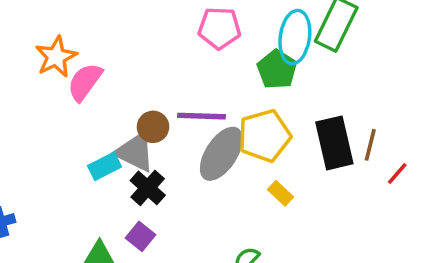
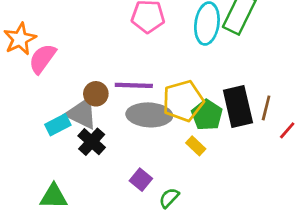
green pentagon: (277, 69) -> (207, 115), moved
gray ellipse: (221, 154) -> (149, 115), turned 60
purple square: (140, 236) -> (141, 180), moved

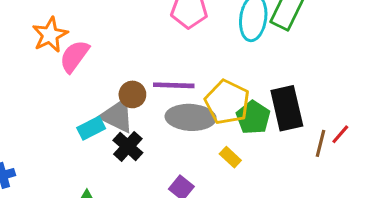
yellow pentagon: (183, 101) -> (227, 102), turned -30
brown line: (266, 108) -> (320, 143), moved
yellow rectangle: (196, 146) -> (230, 157), moved

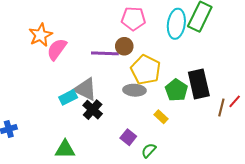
purple line: (174, 85) -> (105, 53), moved
brown circle: (132, 94) -> (124, 46), moved
yellow pentagon: (227, 102) -> (146, 70), moved
gray ellipse: (191, 117) -> (134, 90), size x0.7

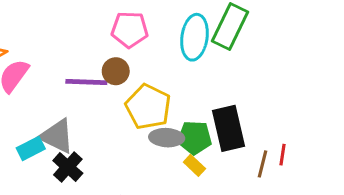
gray ellipse: (134, 90) -> (167, 138), moved
green pentagon: (176, 90) -> (194, 138), turned -30
red line: (235, 101) -> (283, 155), turned -32
yellow rectangle: (161, 117) -> (194, 165), moved

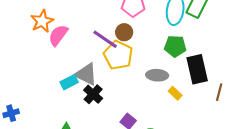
purple line: (86, 82) -> (105, 39), turned 32
yellow pentagon: (148, 107) -> (118, 55), moved
green pentagon: (194, 138) -> (175, 46), moved

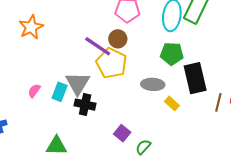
pink semicircle: (58, 35) -> (34, 91), moved, size x0.6
gray triangle: (86, 74) -> (78, 83), turned 35
cyan rectangle: (69, 82) -> (60, 92), turned -42
black cross: (93, 94) -> (85, 105), turned -30

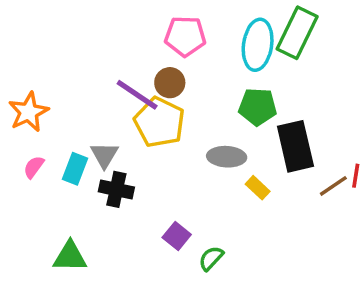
orange star: (31, 27) -> (29, 112), moved
gray triangle: (78, 83) -> (104, 155), size x0.7
brown line: (218, 102) -> (333, 186), turned 42

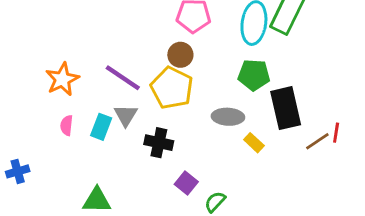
purple line: (137, 95) -> (123, 78), moved
pink semicircle: (34, 167) -> (67, 125), turned -30
black cross: (116, 189) -> (159, 143), moved

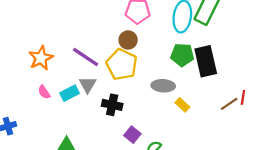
black rectangle: (286, 108) -> (206, 61), moved
pink semicircle: (67, 125) -> (44, 92), turned -40
cyan rectangle: (101, 127) -> (70, 93), turned 42

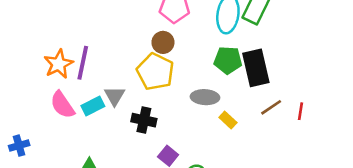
purple line: (86, 57) -> (83, 63), moved, turned 68
pink semicircle: (44, 92) -> (62, 105), size x1.6
brown line: (229, 104) -> (271, 107), moved

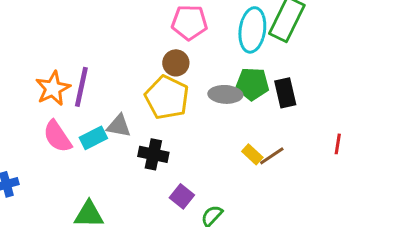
black rectangle: (256, 68) -> (285, 93), size x0.7
gray triangle: (115, 96) -> (119, 126), turned -50
gray ellipse: (205, 97) -> (225, 94), moved
brown line: (271, 107) -> (272, 156), moved

